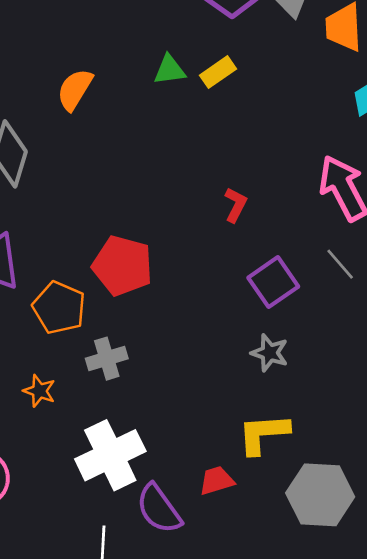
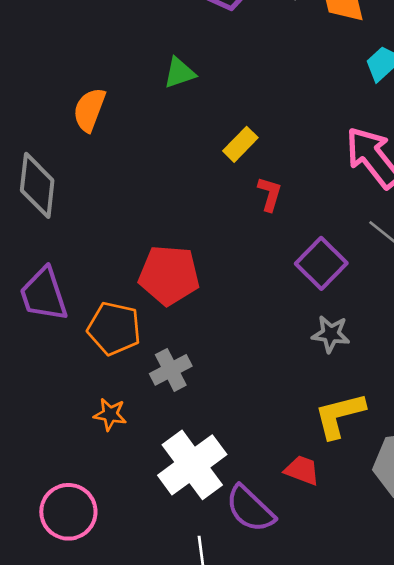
yellow rectangle: (218, 72) -> (240, 144), moved
red trapezoid: (217, 480) -> (302, 470), turned 48

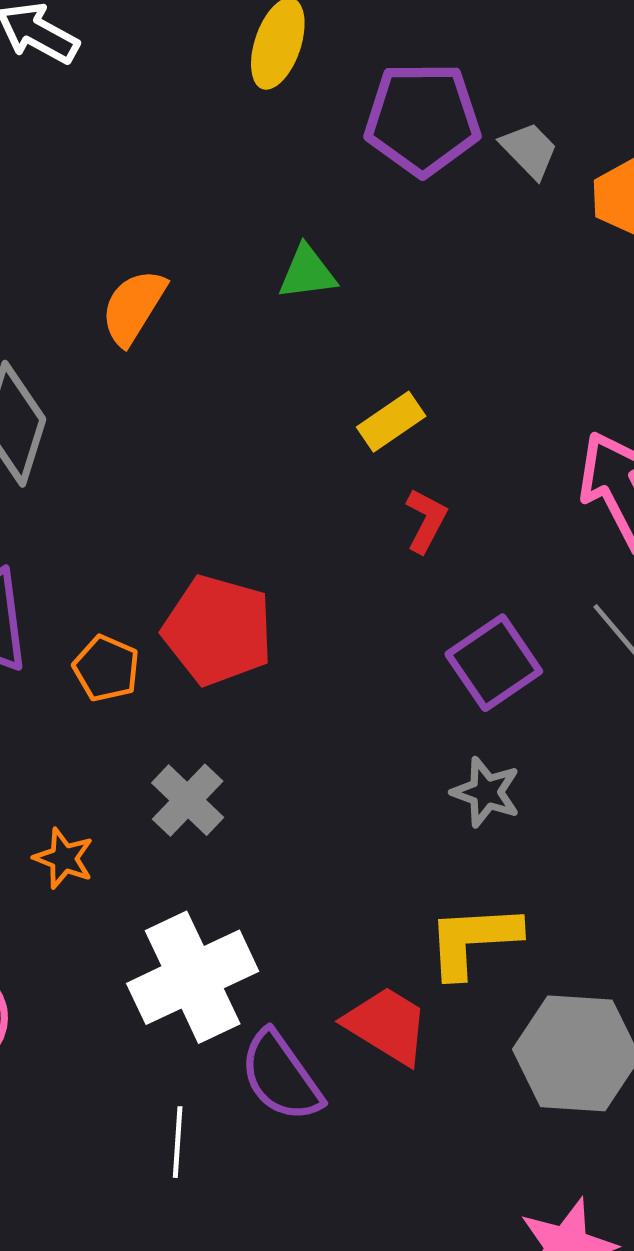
orange pentagon: (114, 328) -> (106, 668), moved, size x0.7
gray cross: (171, 370) -> (188, 800), turned -30
red trapezoid: (302, 470) -> (387, 1025), size x1.4

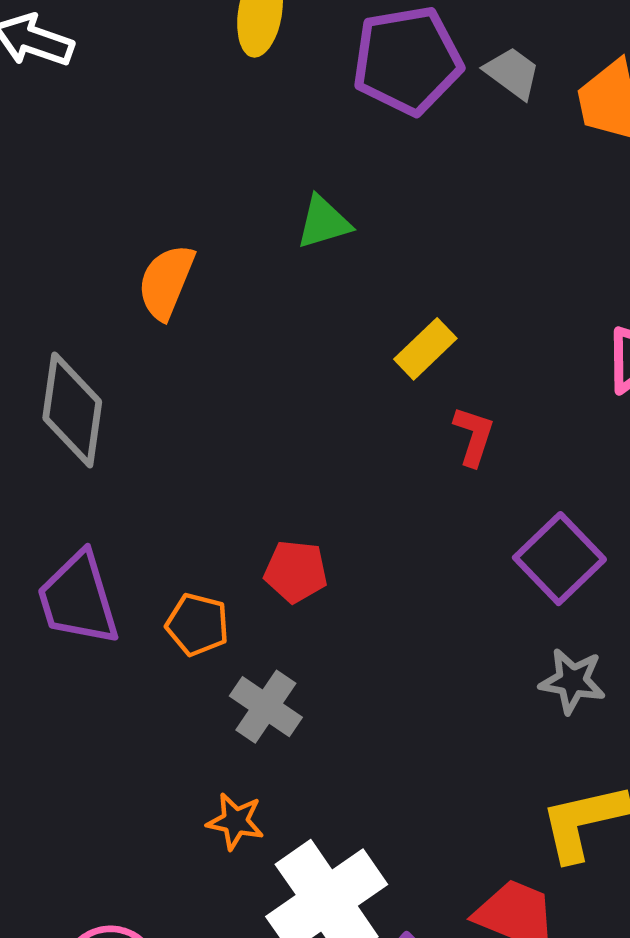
red pentagon: (218, 630) -> (296, 571), size x0.6
gray cross: (188, 800) -> (266, 707), moved
orange star: (64, 858) -> (235, 821), moved

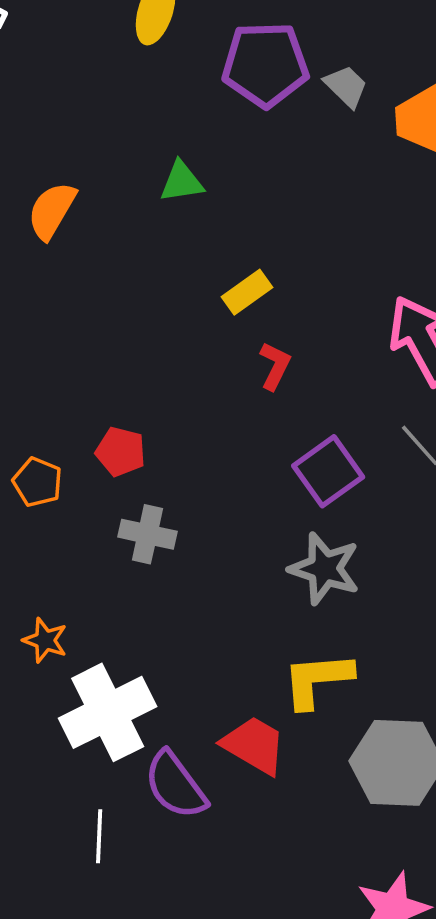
gray star: (572, 681) -> (324, 569), size x1.4
gray cross: (266, 707) -> (147, 534), moved, turned -30

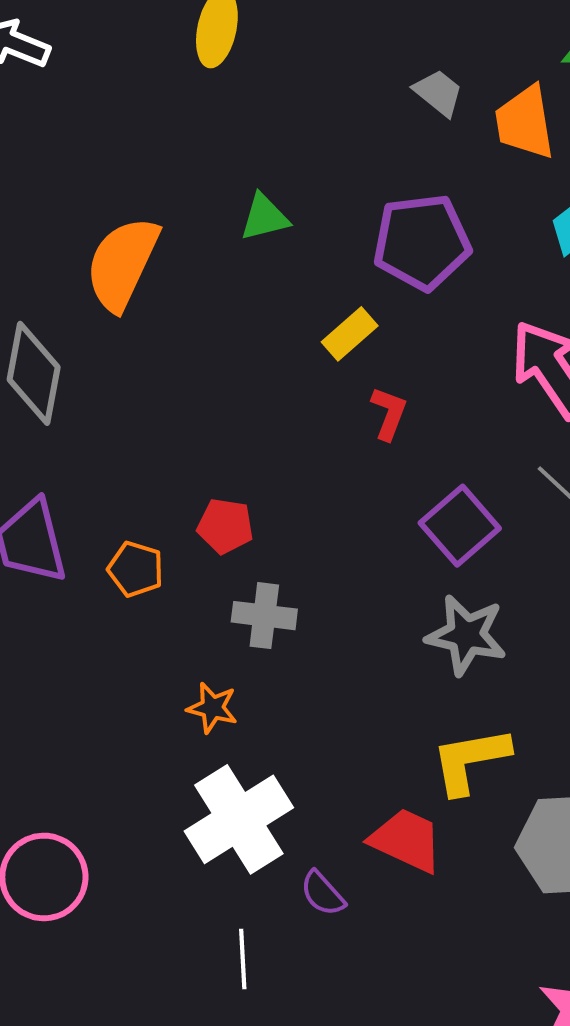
purple pentagon: (265, 65) -> (422, 242), moved
orange semicircle: (52, 211) -> (122, 264), size x1.4
orange star: (45, 640) -> (212, 708), moved
purple semicircle: (175, 785) -> (323, 893), size x0.6

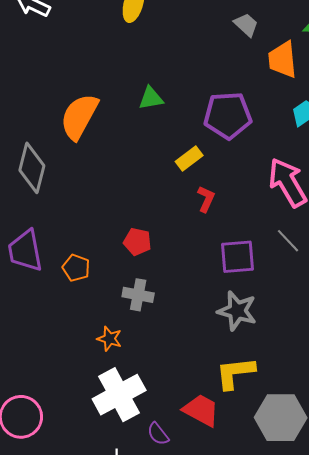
gray trapezoid: (438, 93) -> (246, 25), moved
red pentagon: (225, 526) -> (137, 242), moved
purple square: (460, 526) -> (237, 257), turned 33

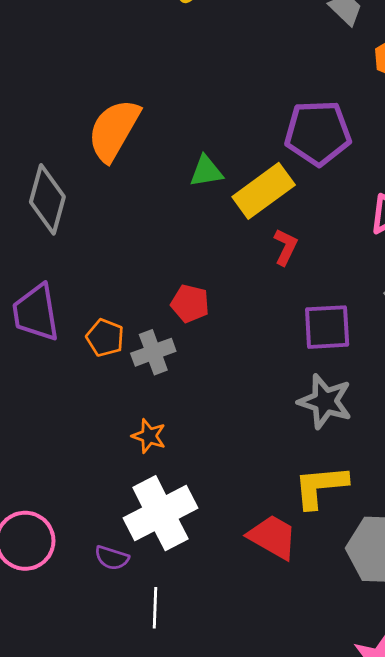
green triangle: (151, 98) -> (206, 171), moved
yellow rectangle: (189, 159) -> (264, 191), size x1.6
gray cross: (138, 295) -> (153, 352), moved, turned -32
purple semicircle: (158, 434) -> (112, 558), moved, turned -35

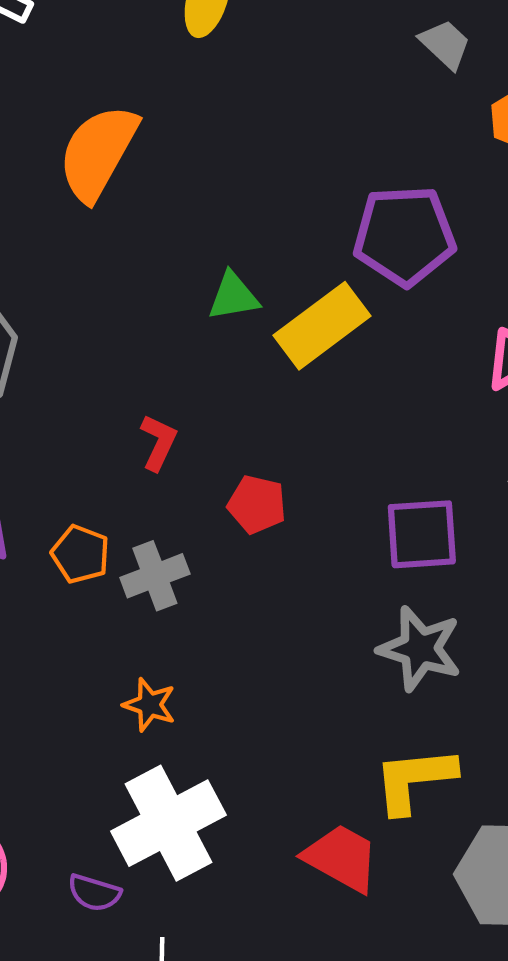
orange semicircle: (114, 130) -> (98, 153), moved
red L-shape: (285, 247) -> (159, 442), moved
red pentagon: (190, 303) -> (257, 504), moved

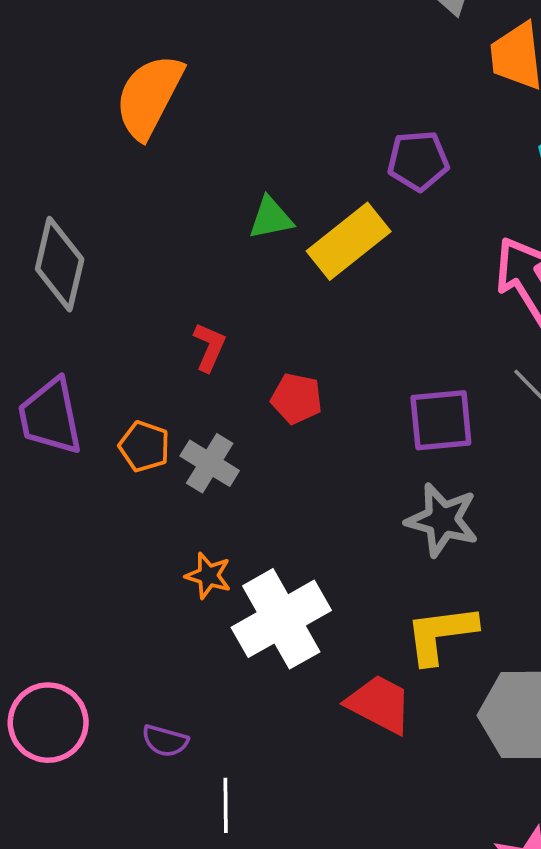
purple pentagon: (404, 236) -> (418, 161), size x0.7
gray cross: (155, 576) -> (210, 463), turned -36
white cross: (168, 823) -> (281, 619), moved

